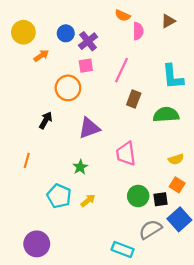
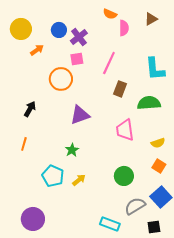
black arrow: (46, 120) -> (30, 109), moved
pink trapezoid: (126, 154) -> (125, 130), moved
black square: (160, 199) -> (154, 227), moved

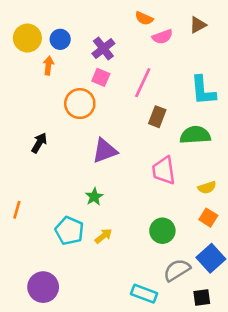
pink semicircle: (124, 28) -> (162, 37), turned 70
blue circle: (59, 30) -> (60, 39), moved
orange arrow: (37, 50) -> (48, 66), turned -48
pink square: (77, 59) -> (101, 77), turned 32
orange line: (24, 144) -> (17, 210), moved

